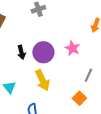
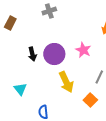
yellow arrow: (42, 80) -> (66, 82), moved

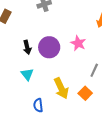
yellow arrow: (66, 82) -> (61, 88), moved
cyan triangle: (20, 89) -> (27, 74), moved

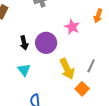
pink star: (78, 43) -> (72, 27), moved
yellow arrow: (61, 88) -> (67, 69), moved

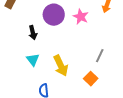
purple circle: (46, 43) -> (54, 15), moved
yellow arrow: (67, 69) -> (61, 66), moved

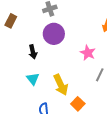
pink star: (81, 17) -> (88, 53), moved
orange square: (91, 79) -> (78, 104), moved

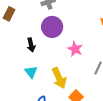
pink star: (88, 53) -> (75, 49), moved

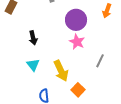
purple circle: (52, 27) -> (76, 20), moved

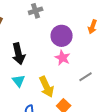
black arrow: (33, 38) -> (19, 54), size x1.5
gray line: (100, 61) -> (86, 77), turned 32

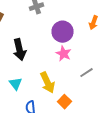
cyan triangle: (19, 81) -> (16, 84), moved

